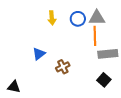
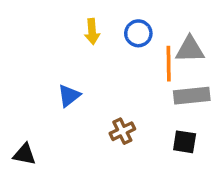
gray triangle: (97, 18) -> (190, 49), moved
brown cross: (63, 67) -> (122, 131), moved
black square: (104, 80) -> (185, 142), turned -32

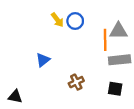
yellow arrow: (92, 32) -> (57, 20), turned -32
blue circle: (138, 33) -> (75, 21), moved

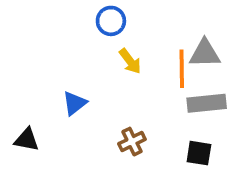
yellow arrow: (57, 20) -> (130, 61), moved
blue circle: (75, 21) -> (111, 21), moved
black triangle: (15, 97) -> (27, 140), moved

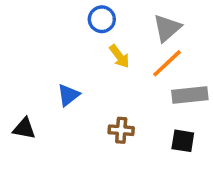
gray triangle: (205, 53) -> (167, 28), moved, turned -40
orange line: (182, 69) -> (167, 63), turned 48
brown cross: (132, 142) -> (121, 130), turned 30

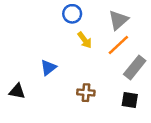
gray rectangle: (190, 95) -> (135, 68), turned -45

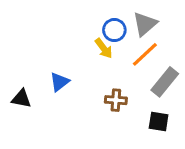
blue circle: (72, 14) -> (114, 30), moved
black triangle: (17, 91) -> (21, 99), moved
brown cross: (86, 93) -> (116, 100), moved

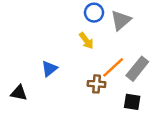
blue circle: (114, 30) -> (94, 13), moved
orange line: (145, 54) -> (113, 67), moved
black triangle: (21, 99) -> (19, 93), moved

